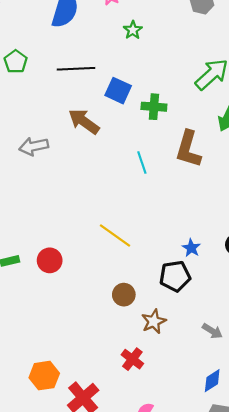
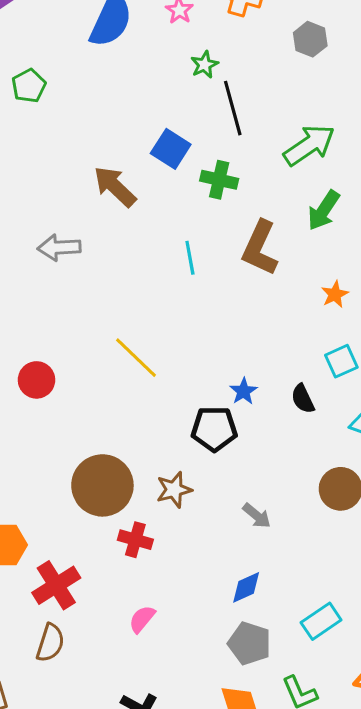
black line: (76, 69) -> (233, 108), moved, turned 69
gray arrow: (34, 146) -> (59, 248), moved
brown circle: (124, 295) -> (102, 485), moved, size x1.8
red cross: (132, 359) -> (135, 540), turned -30

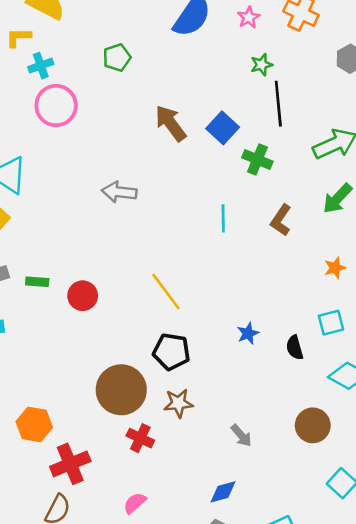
brown arrow: (115, 187) -> (171, 123), moved
brown L-shape: (260, 248) -> (281, 220), size x0.7
black pentagon: (214, 429) -> (171, 352), moved

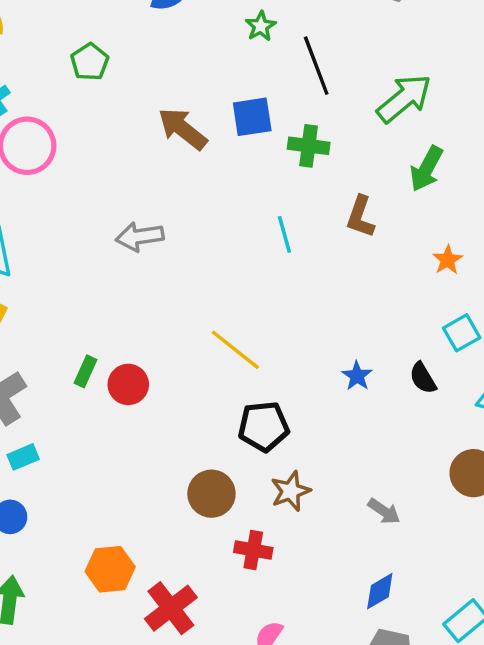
green star: (261, 65) -> (261, 26), moved
blue square: (223, 128) -> (252, 117), turned -36
green rectangle: (37, 282) -> (86, 371), moved, turned -55
brown circle: (121, 390) -> (211, 494), size x0.7

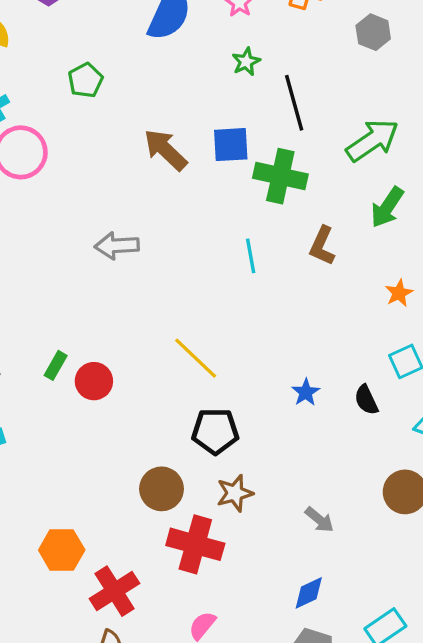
green cross: (309, 146) -> (280, 176), size x1.4
red cross: (253, 550) -> (195, 544), size x1.6

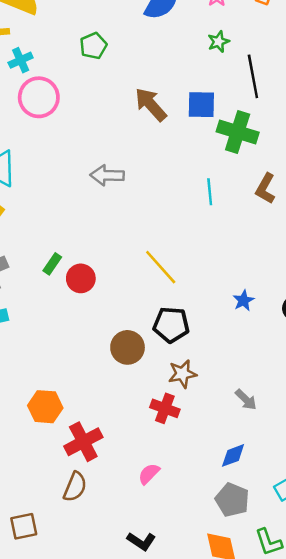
brown circle: (162, 489) -> (128, 347), moved
red cross: (195, 544) -> (165, 408), moved, size x0.7

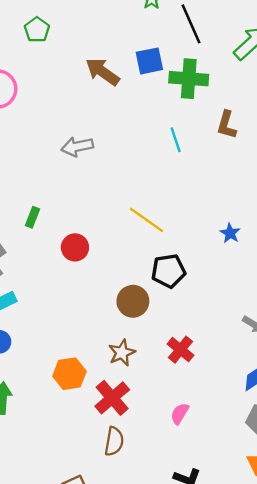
green rectangle: (52, 264) -> (32, 217), moved
brown star: (182, 374) -> (122, 353), moved
red cross: (165, 408) -> (180, 350), turned 32

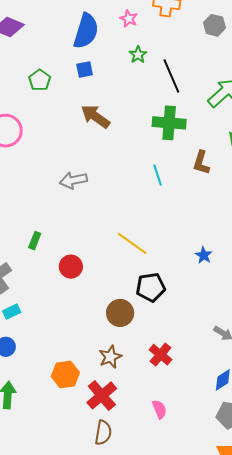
blue square: (149, 61) -> (85, 70), moved, size x0.7
pink semicircle: (180, 414) -> (159, 409), turned 126

